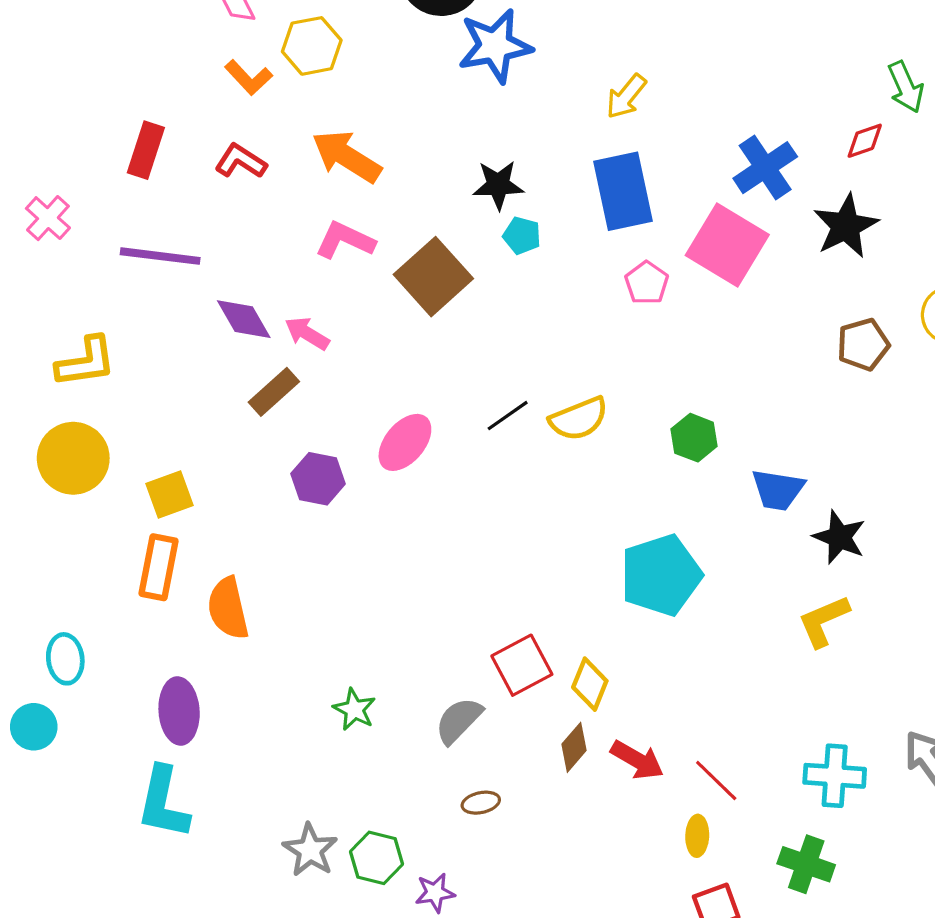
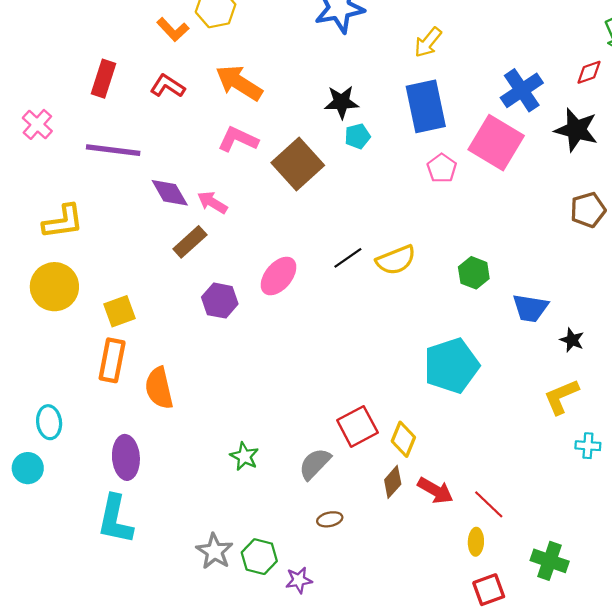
black star: (846, 226) -> (576, 130), turned -30
cyan pentagon: (522, 235) -> (357, 136), turned -30
black star: (839, 537) -> (572, 340), size x0.7
cyan cross: (835, 776) -> (588, 446), moved, size x0.6

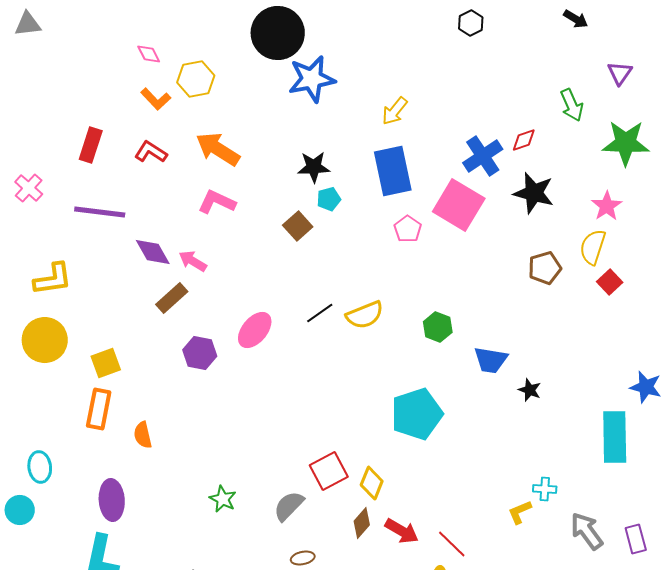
red diamond: (589, 72) -> (524, 140), moved
brown square: (298, 164) -> (298, 226), moved, size x0.6
orange semicircle: (159, 388) -> (143, 435), size x0.7
yellow L-shape: (561, 397) -> (520, 512), moved, size x0.7

